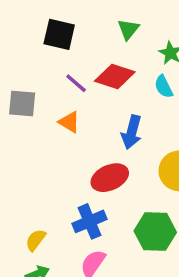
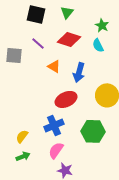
green triangle: (128, 29) -> (67, 12), moved
purple line: (76, 83) -> (38, 43), moved
orange triangle: (69, 122) -> (54, 66), moved

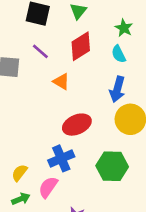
red diamond: (69, 39) -> (81, 46), turned -50
blue arrow: (79, 72) -> (117, 89), moved
pink semicircle: (56, 150) -> (48, 187), moved

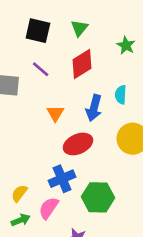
cyan semicircle: (119, 54) -> (121, 95), moved, turned 30
orange triangle: (61, 81) -> (55, 113), moved, turned 30
blue arrow: (117, 89) -> (94, 108), moved
green hexagon: (112, 166) -> (98, 197), moved

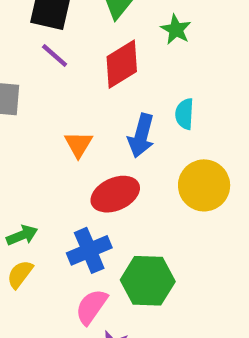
green star: (126, 45) -> (176, 29), moved
purple line: (41, 69) -> (55, 55), moved
pink semicircle: (49, 208) -> (91, 307), moved
green arrow: (21, 220) -> (22, 235), moved

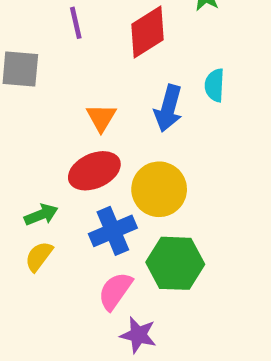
purple line: (55, 55) -> (76, 23), turned 36
yellow circle: (204, 185) -> (159, 189), moved
red ellipse: (115, 194) -> (94, 171), moved

